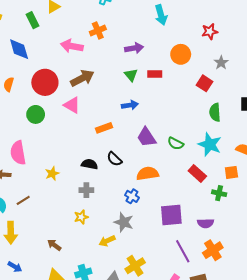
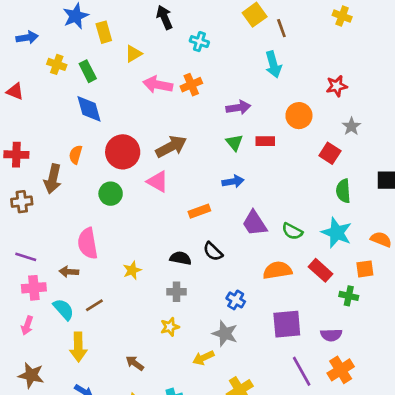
green rectangle: (33, 20) -> (88, 71), moved
pink arrow: (72, 46) -> (158, 85), moved
orange semicircle: (148, 174) -> (277, 270), moved

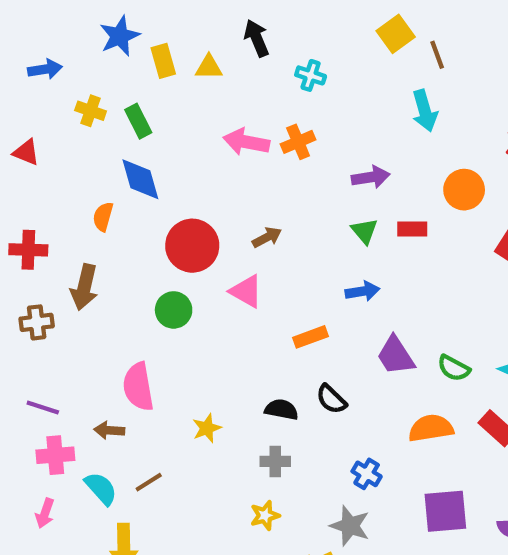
yellow triangle: (133, 54) -> (209, 67), moved, turned 30
brown arrow: (171, 147) -> (267, 237), size x0.6
orange semicircle: (76, 155) -> (103, 217), moved

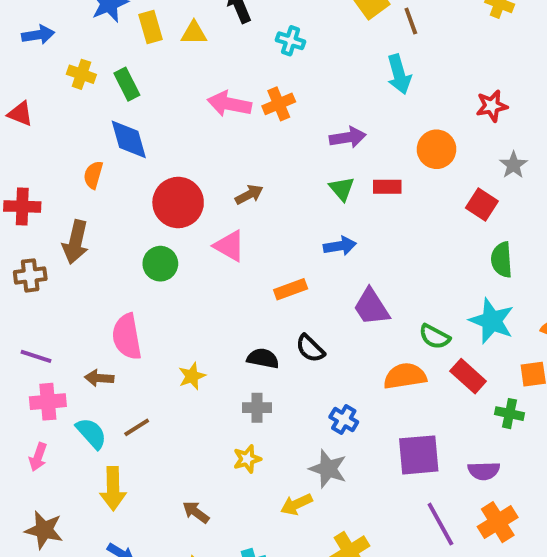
green semicircle: (454, 368) -> (435, 337), moved

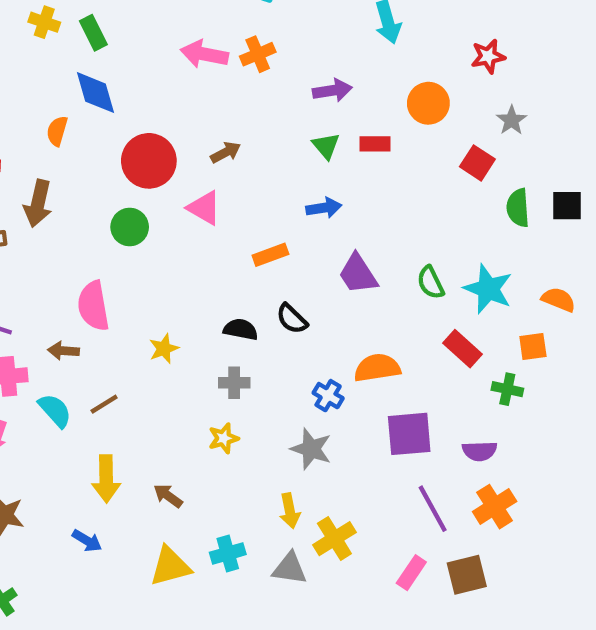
green semicircle: (502, 260) -> (518, 208), moved
green semicircle: (435, 337) -> (431, 282), moved, turned 36
orange semicircle: (405, 376) -> (377, 368), moved
yellow arrow: (113, 489) -> (106, 479), moved
yellow arrow: (296, 504) -> (290, 511), moved, turned -76

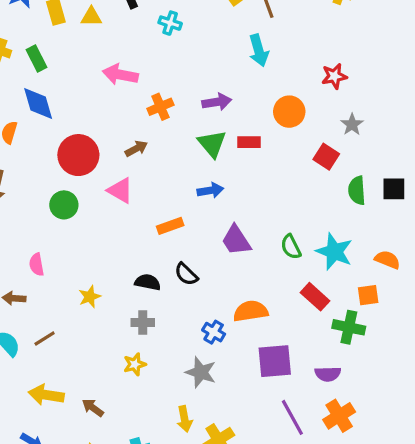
orange cross: (258, 54) -> (160, 107), moved
green triangle: (326, 146) -> (212, 144), size x1.4
pink semicircle: (93, 306) -> (37, 264), size x0.6
green cross: (507, 389) -> (349, 327), size x1.4
yellow arrow: (106, 479) -> (46, 395), turned 100

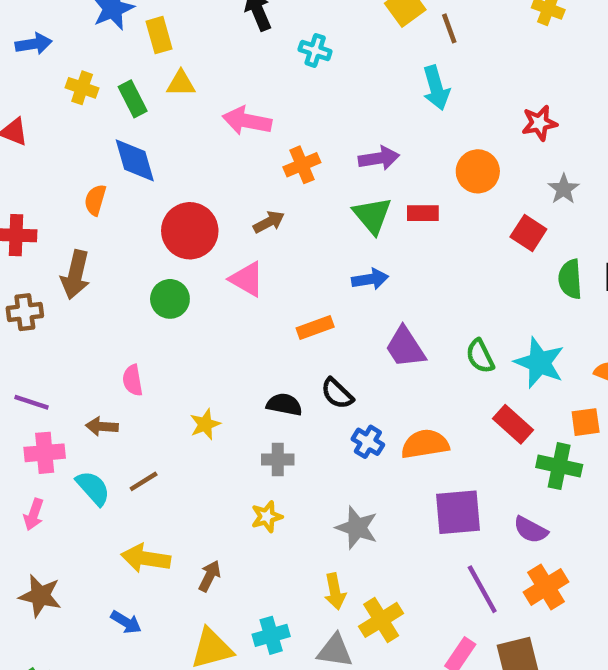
yellow triangle: (91, 17) -> (181, 83), moved
blue cross: (214, 332) -> (368, 442), moved
purple semicircle: (328, 374) -> (531, 530), turned 30
brown arrow: (93, 408) -> (210, 576), turned 80

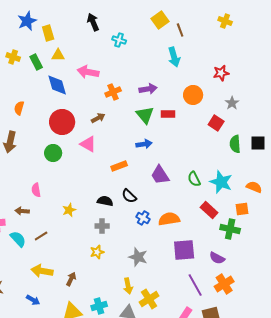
blue diamond: (135, 160) -> (57, 85), moved

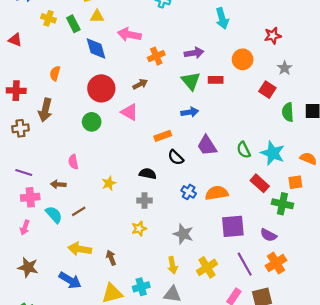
black semicircle: (129, 196) -> (176, 157), moved
brown arrow: (71, 279) -> (111, 258), turned -48
yellow cross: (149, 299) -> (207, 267), moved
blue arrow: (33, 300) -> (70, 280), size x1.5

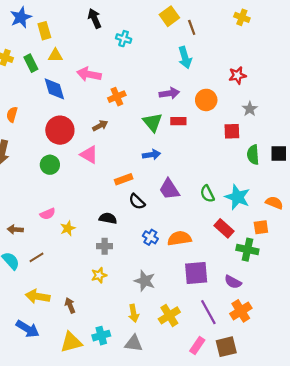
purple arrow: (194, 53) -> (169, 93), moved
red square: (267, 90) -> (232, 131), turned -35
pink semicircle: (73, 162) -> (48, 214), moved, turned -104

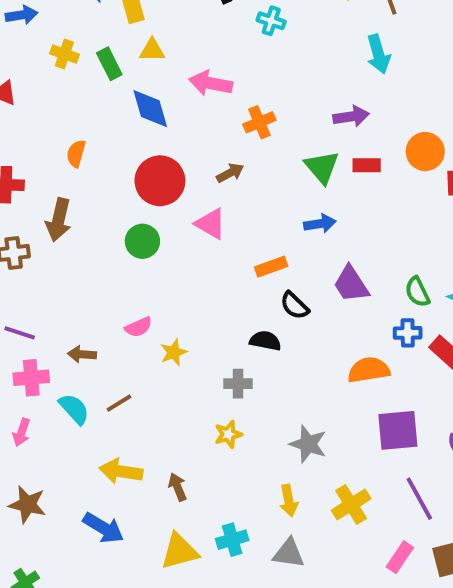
orange circle: (206, 100) -> (425, 152), moved
black semicircle: (108, 218) -> (265, 341), moved
blue cross: (150, 237) -> (408, 333), moved, turned -32

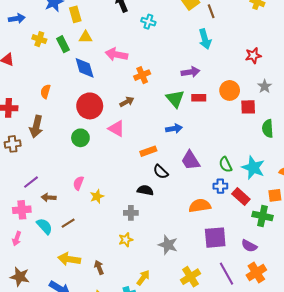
pink semicircle: (139, 327) -> (78, 183), turned 136
purple line: (20, 333) -> (31, 182), moved, turned -56
yellow arrow: (289, 501) -> (143, 278), moved, turned -133

